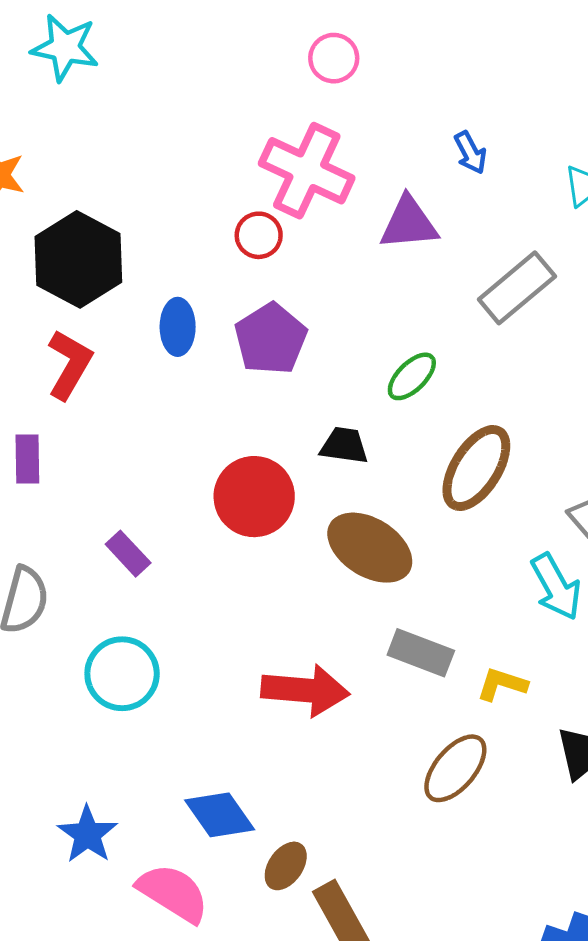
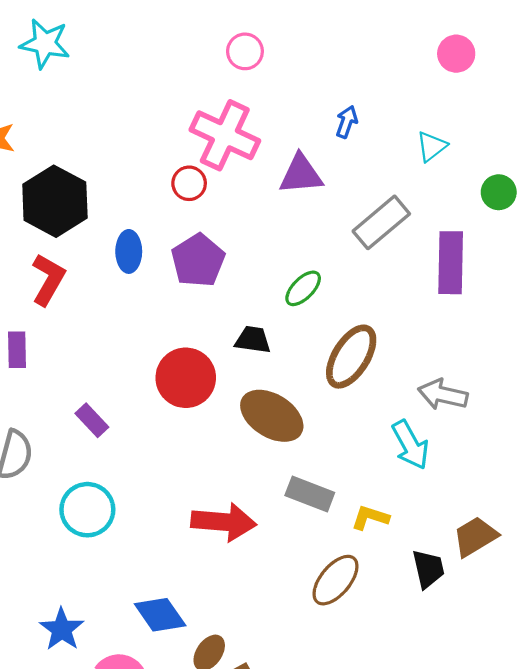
blue arrow: (470, 153) -> (347, 122), turned -132

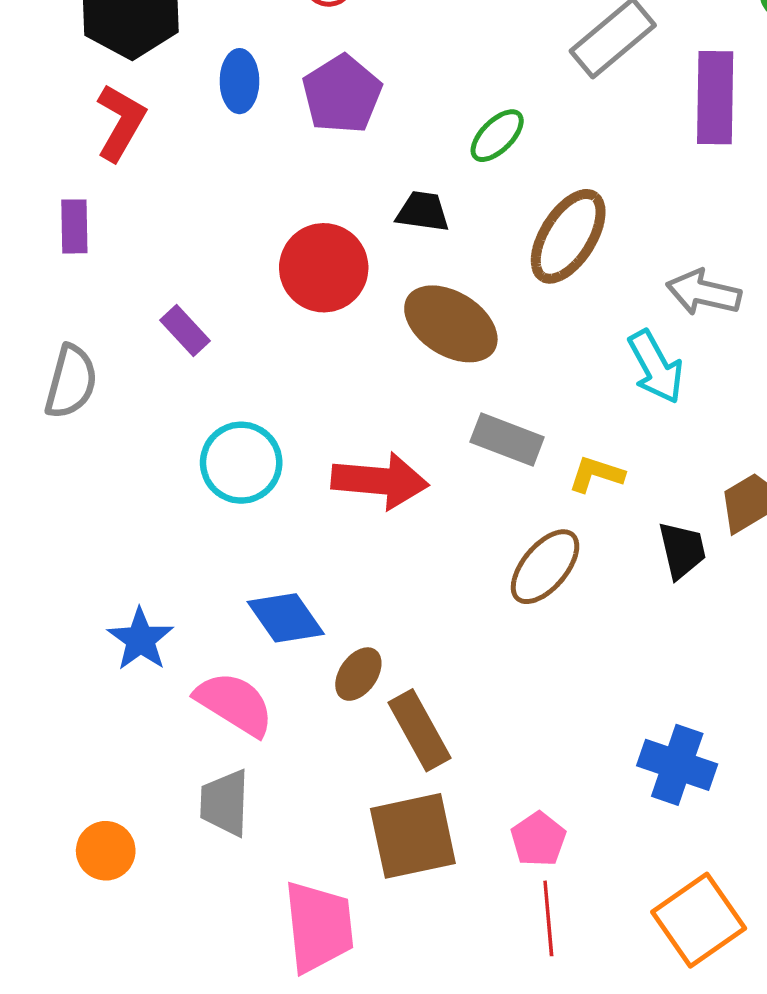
cyan circle: (87, 510) -> (241, 463), moved

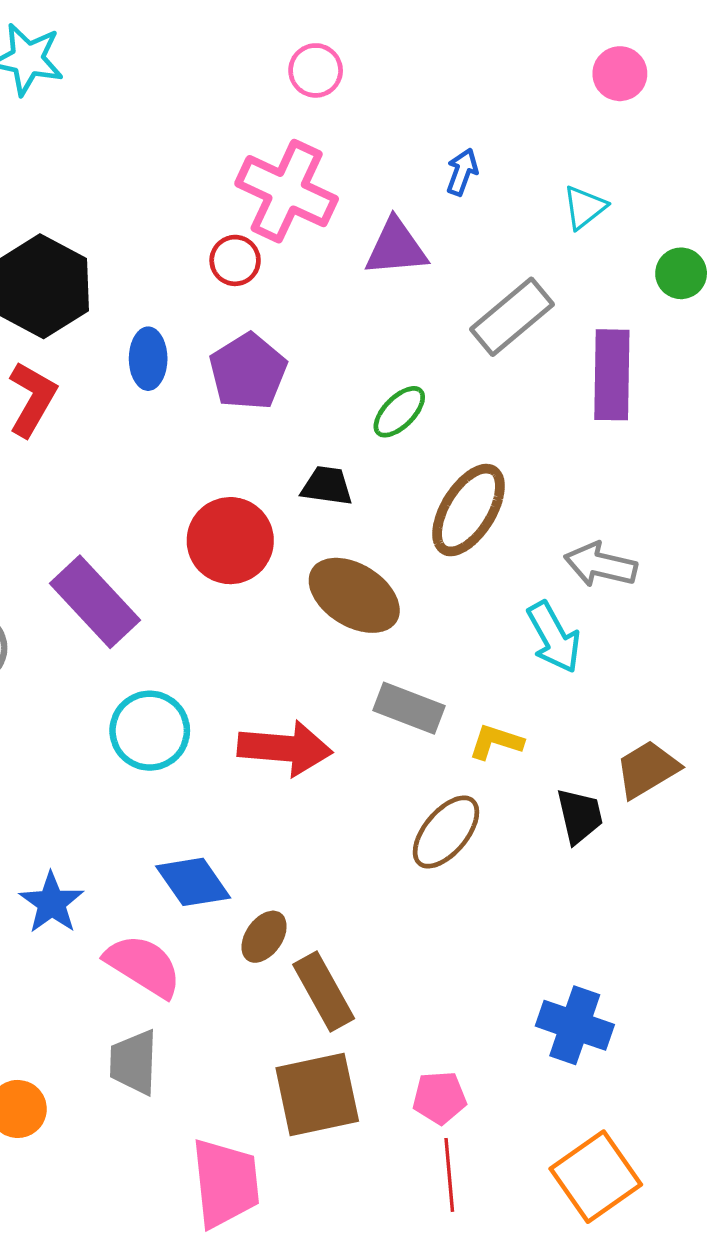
purple rectangle: (185, 331) -> (95, 602), size x1.8
pink pentagon: (538, 839) -> (440, 1098), turned 30

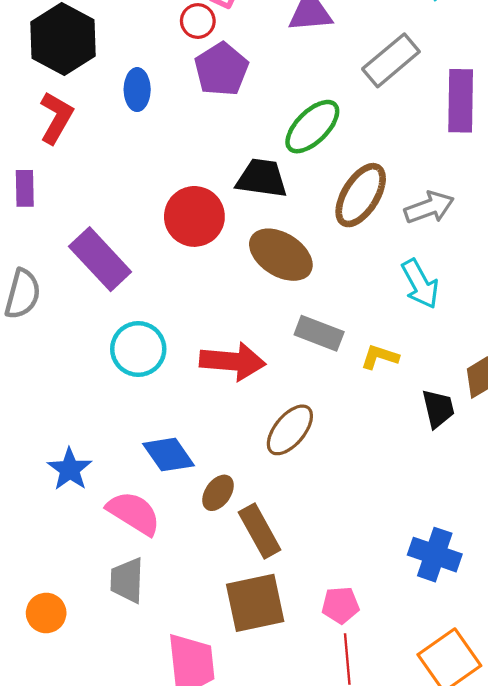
purple pentagon: (248, 372) -> (221, 69), moved
green ellipse: (399, 412) -> (312, 127), size x1.5
black trapezoid: (327, 486) -> (262, 178), size x1.4
gray arrow: (601, 565) -> (429, 207), moved, turned 147
brown ellipse: (446, 832) -> (290, 430), moved

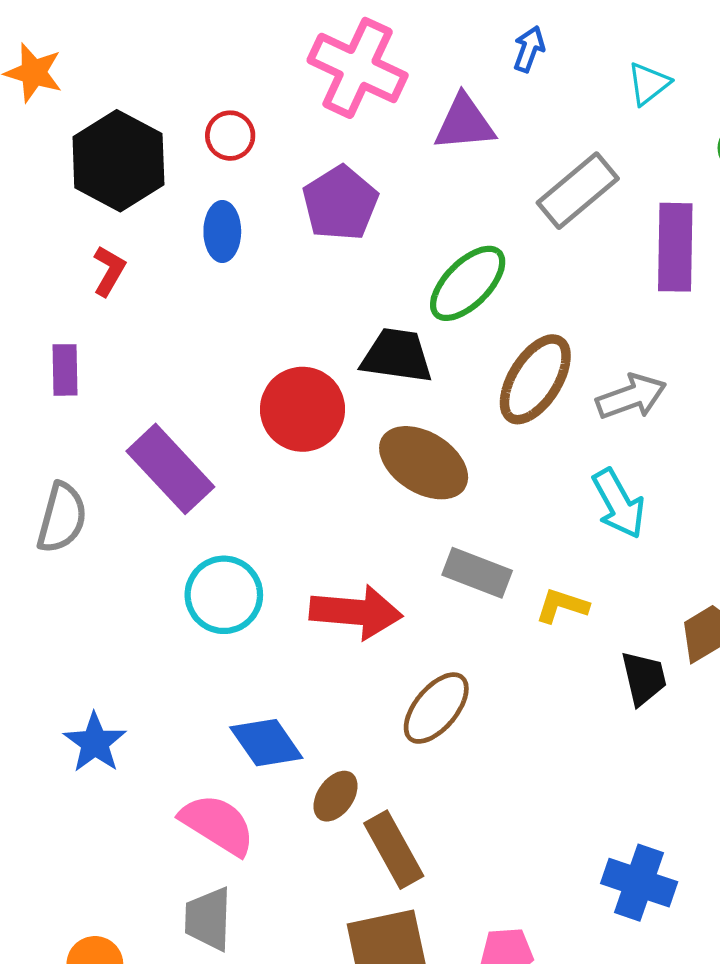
red circle: (198, 21) -> (230, 136), moved
red L-shape: (56, 118) -> (109, 271), size x0.7
blue star: (70, 469) -> (95, 743), moved

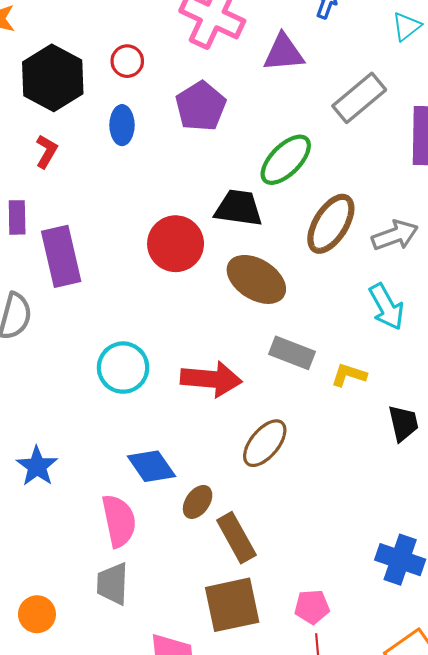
purple rectangle: (170, 469) -> (61, 256), moved, turned 30
pink semicircle: (218, 824) -> (119, 521), turned 46

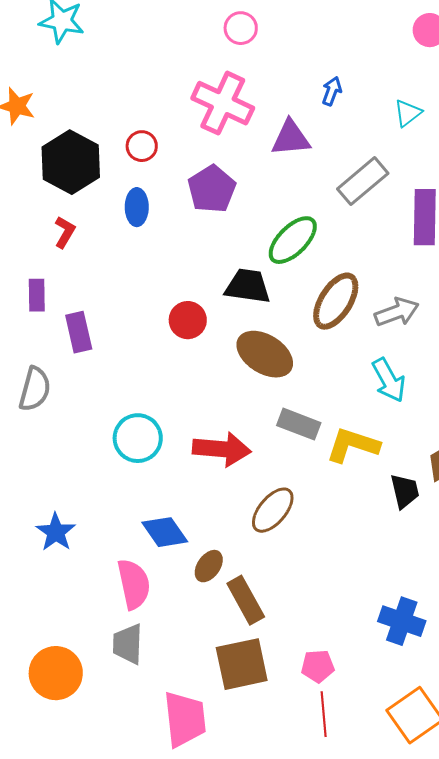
red circle: (176, 244) -> (188, 320), size x0.7
purple rectangle: (61, 256) -> (79, 332), size x0.7
yellow L-shape: (349, 375) -> (353, 445), size x1.6
orange circle: (37, 614) -> (56, 673), size x1.5

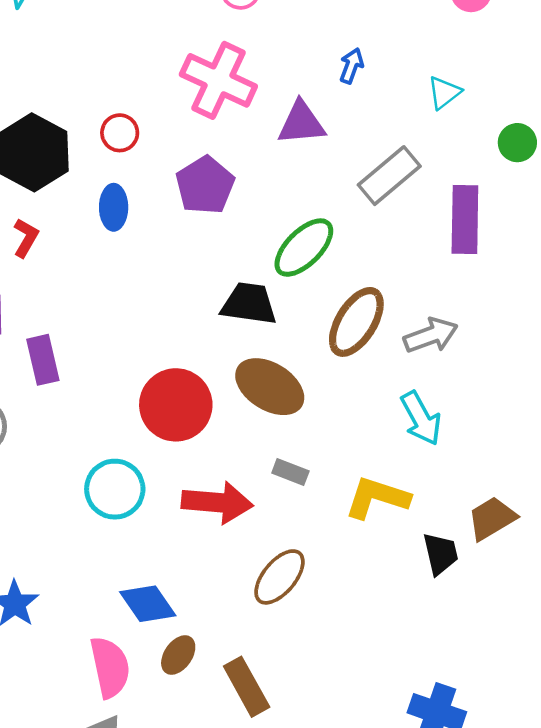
red circle: (188, 320) -> (176, 405), moved, size x1.6
gray rectangle: (299, 424) -> (290, 472), moved, size x0.7
brown ellipse: (209, 566) -> (178, 655), moved

